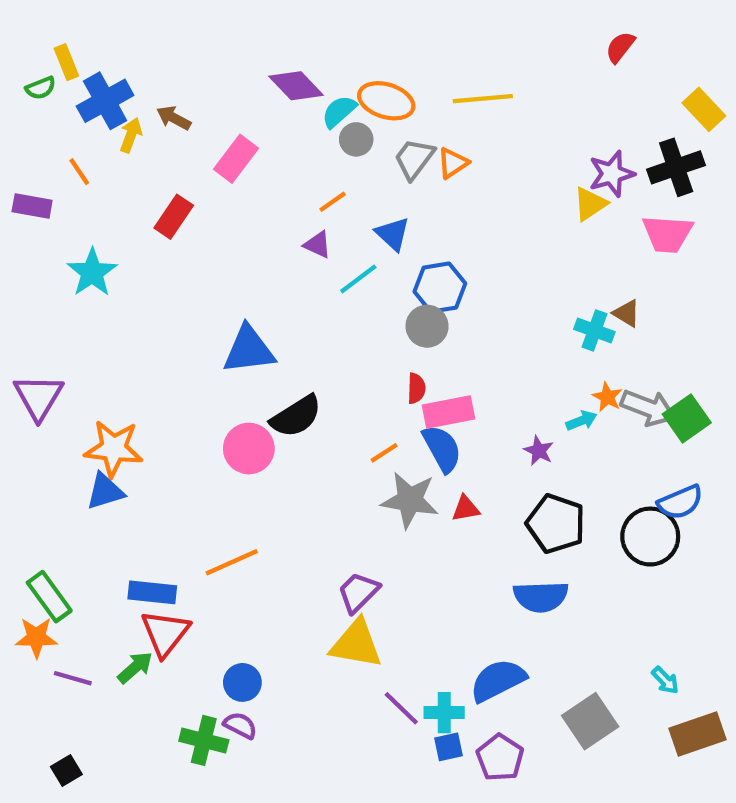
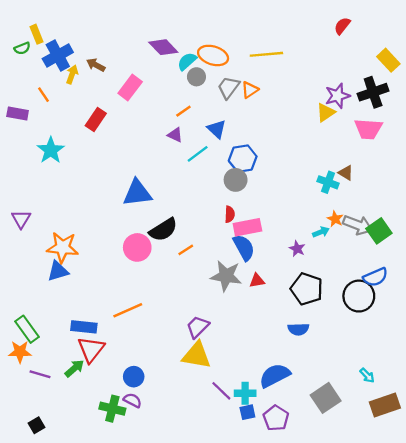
purple triangle: (38, 397) -> (21, 219), size x0.7
orange line: (384, 453) -> (186, 250), moved
blue semicircle: (541, 597) -> (298, 329), size x0.7

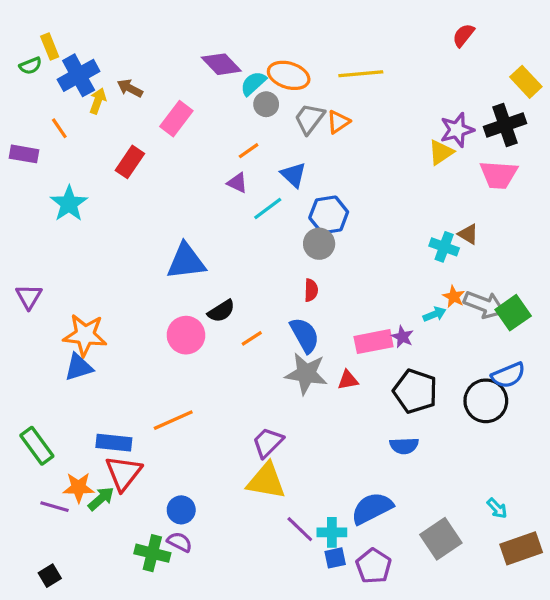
pink rectangle: (247, 227) -> (374, 342), moved
black semicircle: (163, 230) -> (221, 311), size x0.7
blue semicircle: (244, 247) -> (305, 335), moved
orange star: (20, 352) -> (79, 487), moved

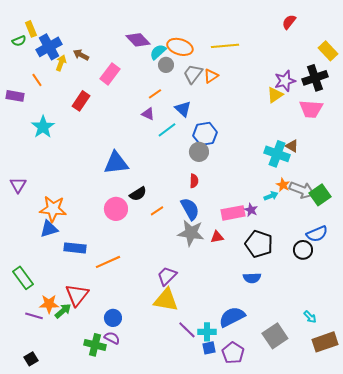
cyan cross: (444, 247) -> (277, 154), size x1.4
black circle: (486, 401) -> (303, 250), size x0.7
blue rectangle: (114, 443) -> (75, 248), moved

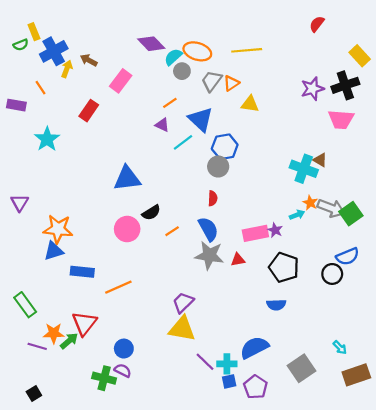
yellow triangle: (275, 95) -> (250, 104), moved, turned 42
blue triangle: (183, 109) -> (201, 119), size x1.4

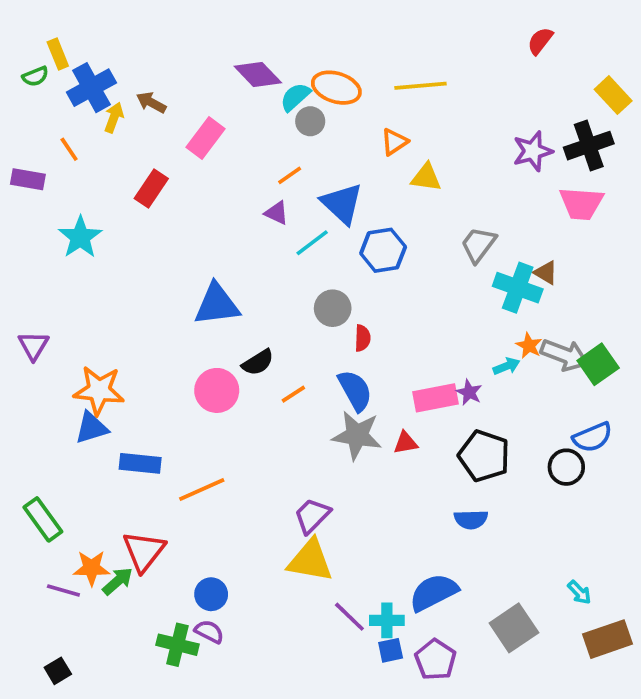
gray trapezoid: (212, 81) -> (478, 245), moved
gray circle: (218, 167) -> (333, 308), moved

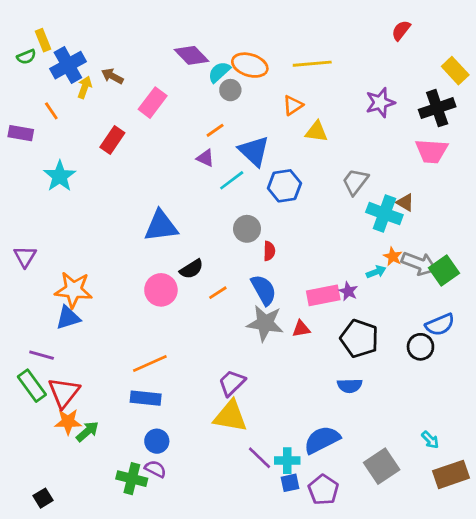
purple star: (533, 151) -> (380, 103), moved
blue rectangle: (140, 463) -> (146, 398), moved
red triangle: (144, 551) -> (64, 393), moved
purple line: (63, 590) -> (42, 355), moved

